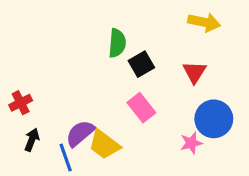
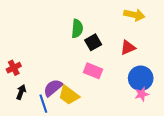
red triangle: (194, 72) -> (128, 48), turned 35
pink rectangle: (141, 108) -> (93, 71), turned -30
pink star: (191, 143) -> (142, 94), moved

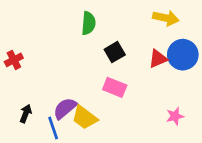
green semicircle: (77, 29) -> (89, 23), moved
red cross: (14, 68) -> (14, 60), moved
blue circle: (141, 78) -> (183, 55), moved

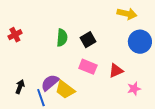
green semicircle: (89, 23) -> (62, 38), moved
red triangle: (158, 59) -> (116, 71), moved
red cross: (14, 60) -> (15, 35), moved

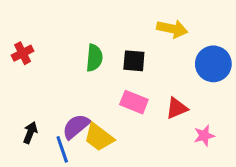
yellow arrow: (127, 14) -> (172, 29), moved
black square: (88, 40) -> (134, 61), turned 35

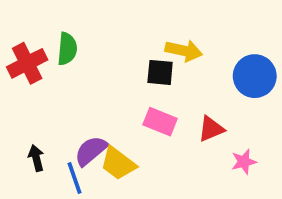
yellow arrow: (172, 29) -> (184, 51), moved
red cross: (23, 53) -> (27, 63), size x1.5
green semicircle: (94, 58) -> (67, 49), moved
black arrow: (30, 133) -> (36, 158), turned -35

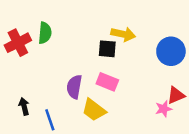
red triangle: (211, 129) -> (176, 95), moved
purple semicircle: (91, 151) -> (74, 87), moved, turned -40
yellow trapezoid: (118, 163) -> (94, 110), moved

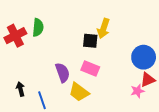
yellow arrow: (123, 34) -> (104, 28), turned 96
blue circle: (171, 51) -> (144, 57), moved
purple semicircle: (74, 87) -> (63, 73), turned 150

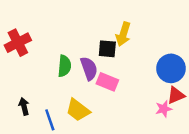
green semicircle: (38, 27) -> (64, 66), moved
purple semicircle: (63, 73) -> (89, 68), moved
yellow trapezoid: (79, 92) -> (78, 110), moved

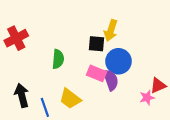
purple semicircle: (89, 68) -> (111, 80), moved
blue circle: (171, 68) -> (118, 61), moved
black arrow: (24, 106) -> (22, 95), size x1.5

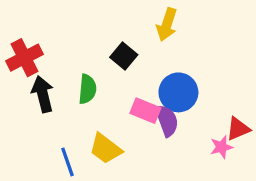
yellow arrow: (111, 30) -> (167, 25), moved
black square: (97, 44) -> (124, 56), moved, turned 35
black arrow: (22, 95) -> (43, 94), moved

